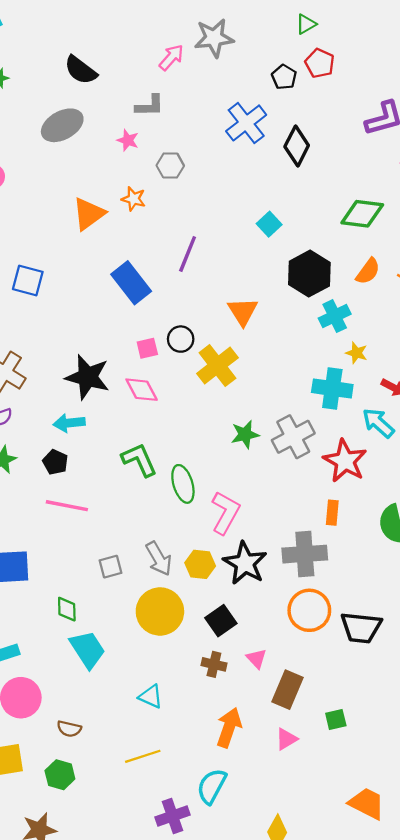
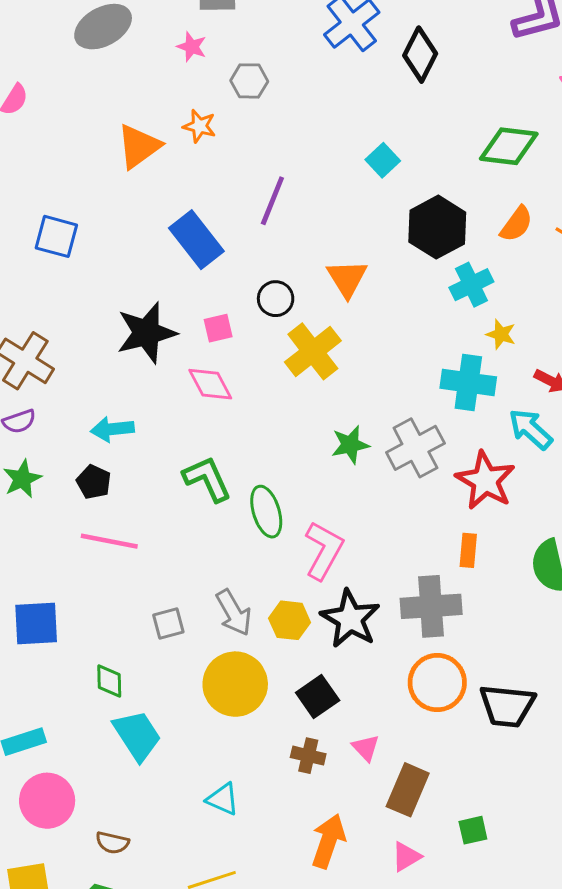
black circle: (181, 339) -> (276, 299), moved
black star: (88, 377) -> (147, 333), moved, turned -30

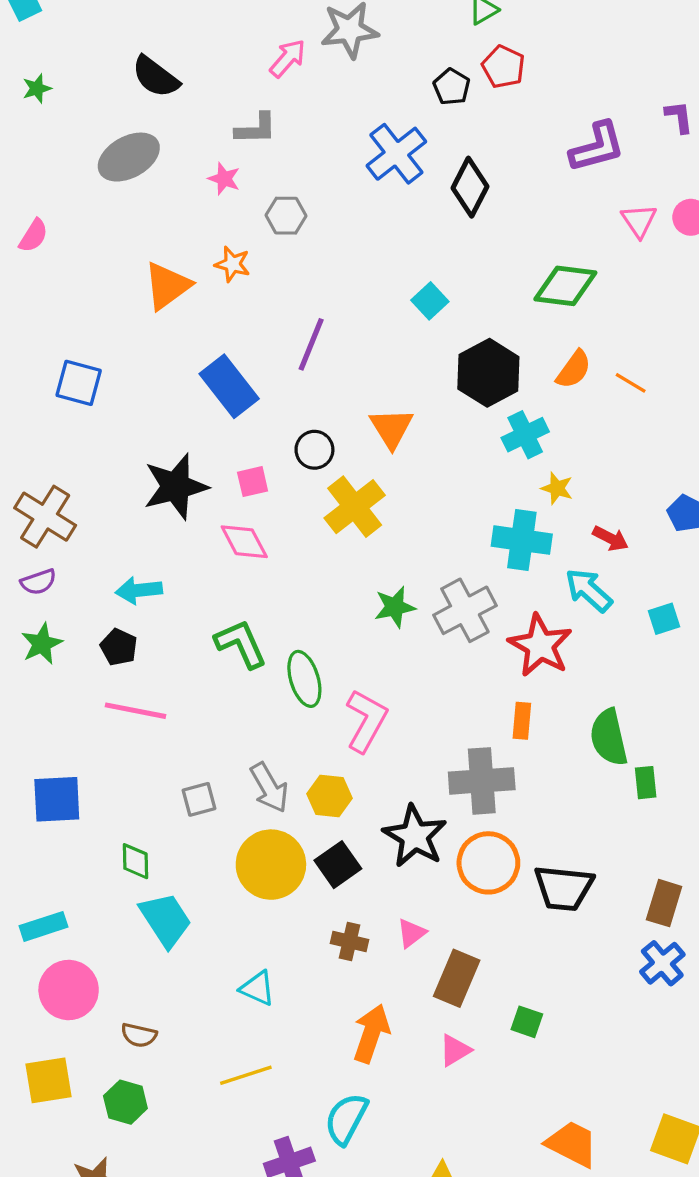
black star: (350, 619) -> (415, 836), moved
black square: (318, 697) -> (338, 865), moved
pink triangle: (366, 748) -> (411, 933), turned 36
green square: (473, 830) -> (527, 1022), turned 32

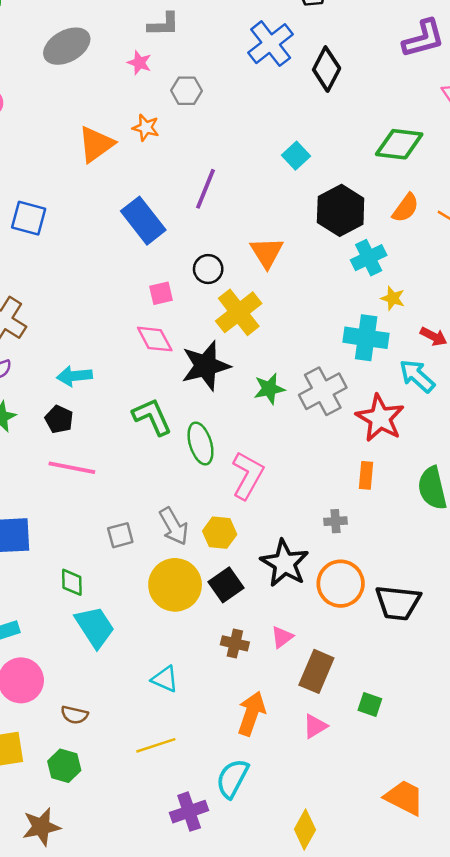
black star: (176, 487) -> (206, 366), moved
gray cross: (482, 781) -> (335, 521), size x0.5

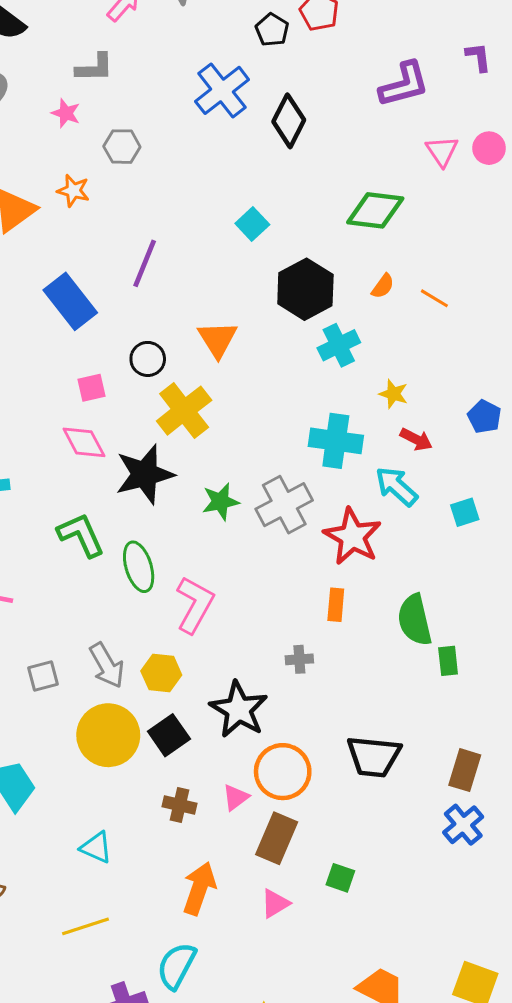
orange semicircle: (406, 208) -> (383, 286), size x0.7
yellow star: (393, 298) -> (393, 394), moved
orange circle: (341, 584) -> (283, 772), moved

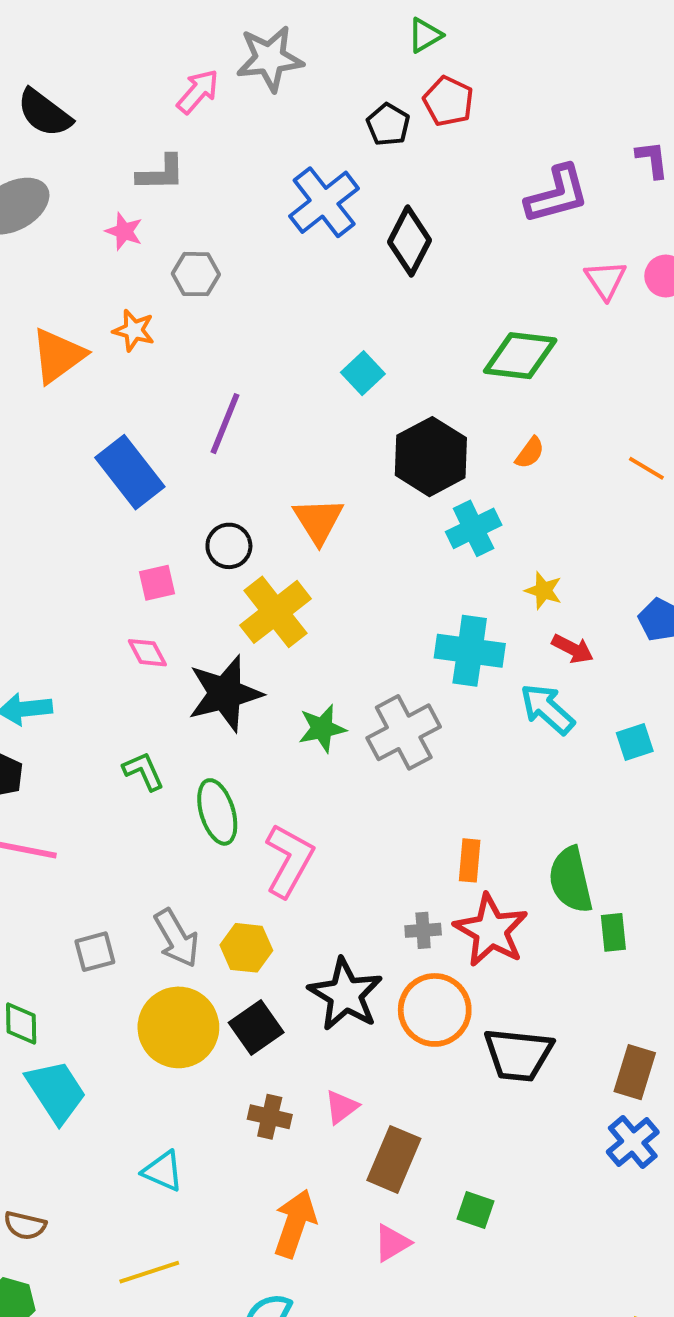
orange line: (434, 298) -> (646, 468), moved
pink diamond: (84, 442) -> (147, 653), size x0.7
green L-shape: (81, 535) -> (143, 771), size x0.7
red star: (352, 536) -> (491, 930), moved
orange circle: (283, 772) -> (435, 1010), moved

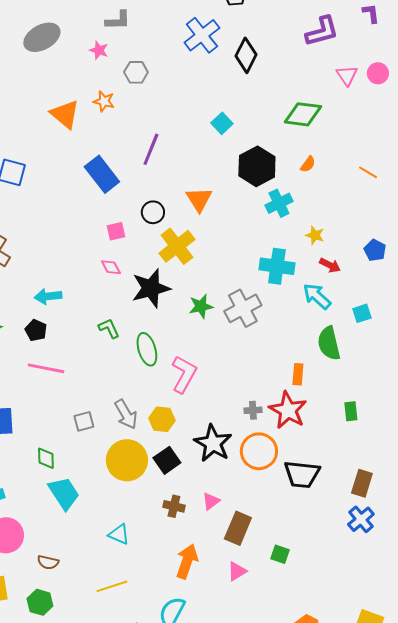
orange triangle: (58, 356) -> (65, 114), turned -44
orange rectangle: (470, 860) -> (298, 374), moved
green semicircle: (571, 880) -> (329, 343), moved

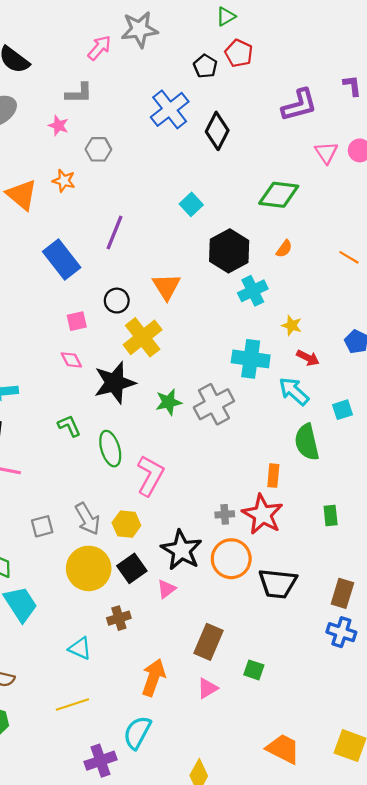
pink triangle: (211, 501) -> (166, 589), moved
brown cross: (174, 506) -> (119, 618), moved, turned -30
blue cross: (361, 519) -> (341, 632), turned -32

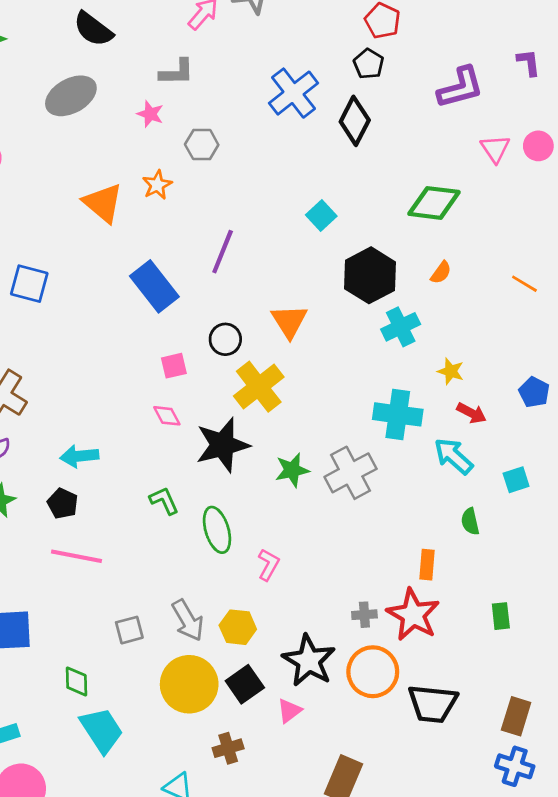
black pentagon: (205, 66) -> (369, 64), moved
orange star: (64, 181) -> (157, 185), turned 30
green semicircle: (307, 442) -> (470, 522), size x0.6
pink L-shape: (150, 476) -> (268, 565), size x0.6

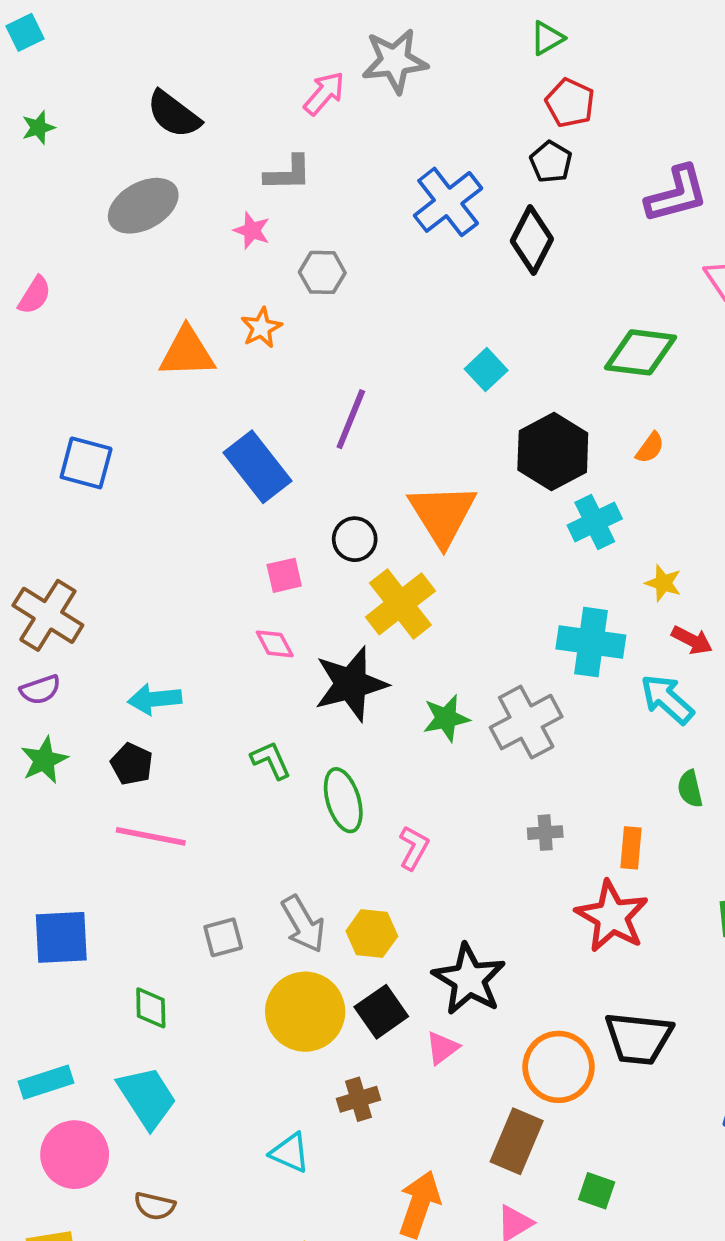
orange triangle: (103, 203) -> (187, 352), turned -42
orange triangle: (289, 321) -> (442, 514), size x1.4
gray cross: (364, 615) -> (545, 833), moved
orange circle: (373, 672) -> (559, 1067), moved
cyan trapezoid: (102, 730) -> (147, 1097), moved

